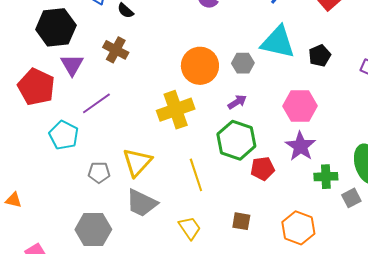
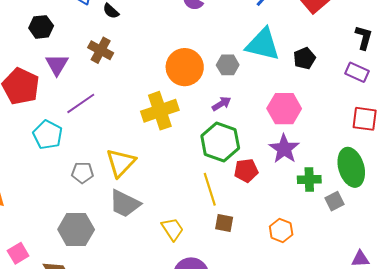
black hexagon: (56, 27) -> (41, 27), size x0.6
yellow line: (196, 175) -> (210, 189), moved
orange hexagon: (298, 228) -> (281, 230), size x0.7

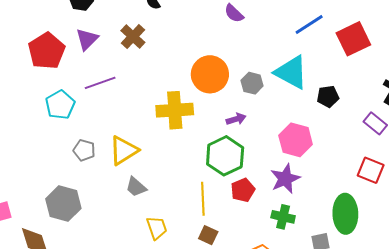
red pentagon: (246, 171) -> (243, 190), turned -30
green cross: (309, 179) -> (283, 217), moved
gray trapezoid: (125, 204) -> (136, 187), moved, size x0.7

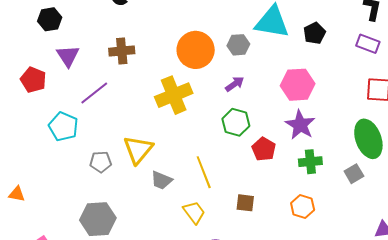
brown cross: (133, 37) -> (122, 51), moved, turned -30
red pentagon: (47, 51) -> (33, 80), size x0.7
green hexagon: (225, 156) -> (236, 122), size x0.7
yellow line: (203, 199) -> (204, 172), moved

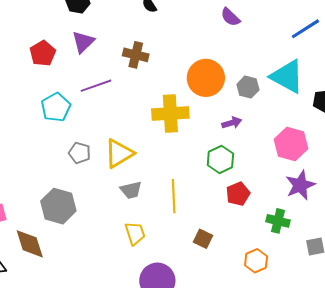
purple star: (300, 125) -> (300, 185), moved
gray trapezoid: (161, 180) -> (131, 190), turned -55
yellow trapezoid: (194, 212) -> (135, 233), moved

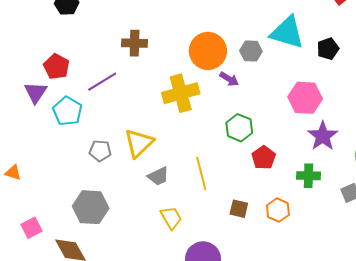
purple triangle: (83, 42) -> (36, 92), moved
red pentagon: (43, 53) -> (56, 67), moved
purple arrow: (232, 123) -> (229, 79), moved, turned 60
orange hexagon: (256, 261) -> (278, 210), moved

